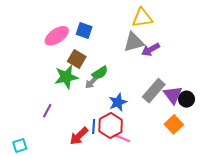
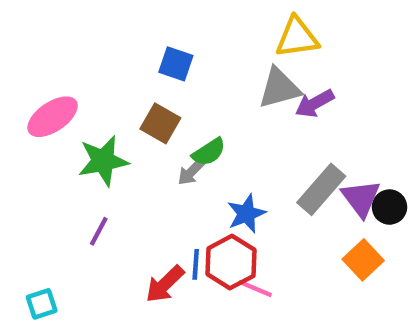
pink ellipse: (57, 36) -> (53, 117), moved
green star: (66, 77) -> (103, 161), moved

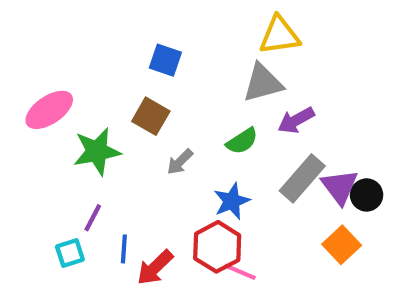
purple arrow: (315, 104) -> (296, 120), moved
green semicircle: (209, 152) -> (242, 141), moved
blue line: (196, 264) -> (124, 249), moved
cyan square: (42, 304) -> (70, 253), moved

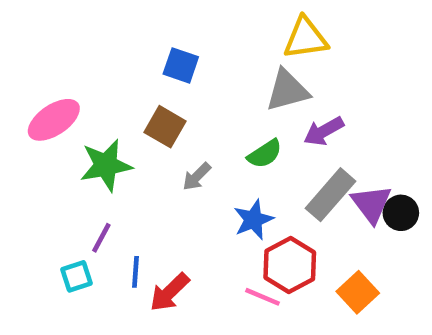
orange square: (342, 245) -> (358, 292), moved
red hexagon: (217, 247) -> (290, 265), moved

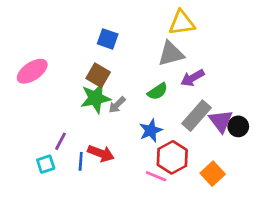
green star: (106, 165) -> (96, 98), moved
red arrow: (169, 292) -> (101, 153), moved, turned -115

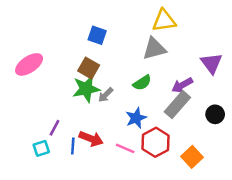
purple arrow: (192, 78) -> (182, 85), moved
purple triangle: (221, 121) -> (211, 63), moved
pink line: (156, 176) -> (125, 148), moved

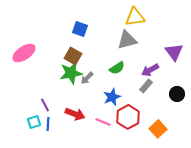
gray rectangle: (177, 105) -> (146, 86), size x0.6
purple line: (55, 128) -> (45, 105), turned -56
blue line: (73, 146) -> (48, 124), moved

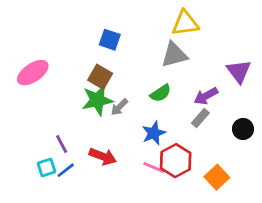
pink line: (103, 122) -> (154, 167), moved
blue line: (48, 124) -> (66, 170), turned 48

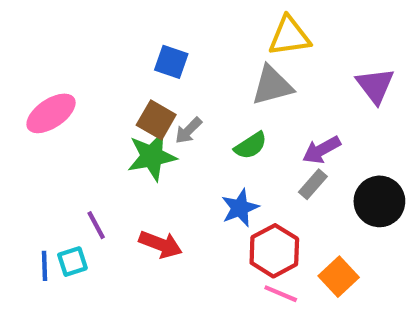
purple triangle: (239, 71) -> (375, 85), moved
gray arrow: (119, 107) -> (188, 131), moved
black circle: (243, 129) -> (379, 201), size x1.5
pink line: (154, 167) -> (281, 294), moved
blue line: (66, 170) -> (45, 266), moved, turned -54

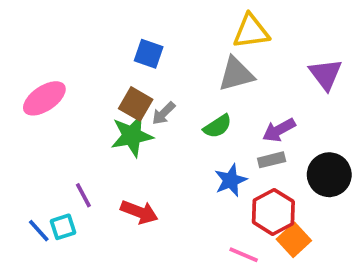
gray rectangle: (313, 184) -> (272, 160), turned 35
blue star: (240, 208) -> (231, 180), moved
red hexagon: (274, 251) -> (273, 212), moved
blue line: (45, 266) -> (39, 231), turned -40

